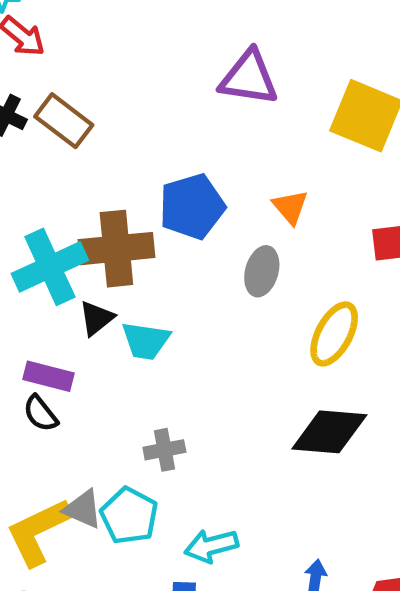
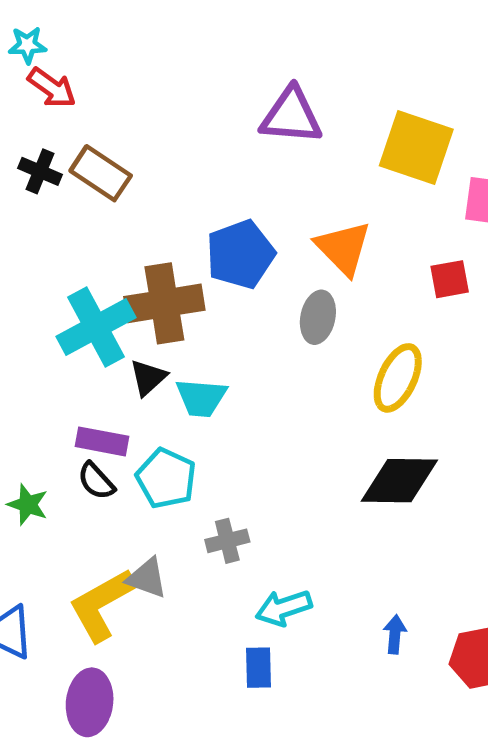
orange triangle: (290, 207) -> (343, 248), size x1.5
gray cross: (164, 450) -> (227, 541), moved
cyan pentagon: (129, 516) -> (166, 478), moved

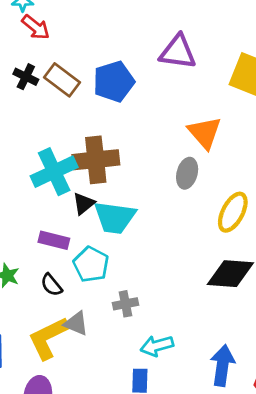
blue pentagon: (240, 254) -> (114, 81), moved
cyan trapezoid: (201, 398) -> (115, 217), size x1.4
black semicircle: (96, 481) -> (51, 285), moved
blue arrow: (395, 634) -> (222, 365), size x1.8

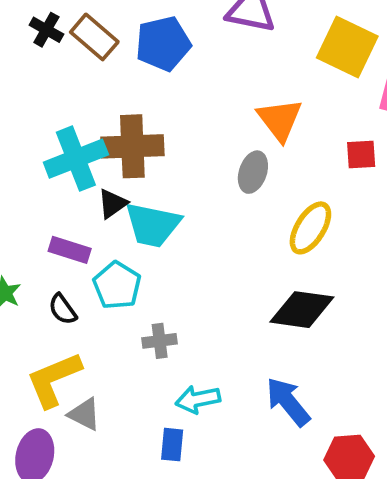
gray triangle: (76, 323) -> (84, 414), moved
blue arrow: (222, 365) -> (288, 402), moved, turned -51

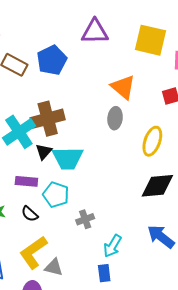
cyan arrow: (198, 399) -> (113, 246), turned -35

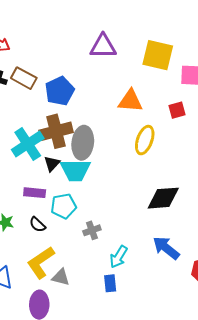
blue pentagon: (52, 60) -> (60, 91), moved
orange triangle: (123, 87) -> (130, 101), turned -36
gray ellipse: (115, 118) -> (83, 143), moved, size x1.5
yellow ellipse: (152, 141) -> (145, 140), moved
cyan pentagon: (56, 195) -> (63, 206), turned -30

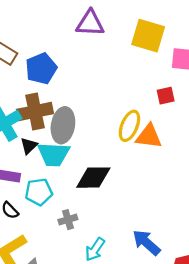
orange triangle: (130, 101) -> (149, 136), moved
black diamond: (163, 198) -> (93, 178), moved

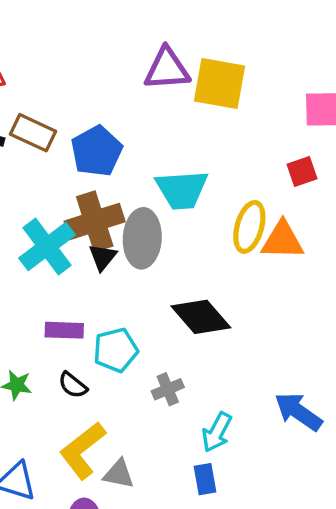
yellow square: (148, 36) -> (220, 84), moved
black triangle: (29, 146) -> (103, 257), moved
cyan trapezoid: (54, 154) -> (182, 190), moved
black diamond: (93, 178) -> (201, 317), turned 57

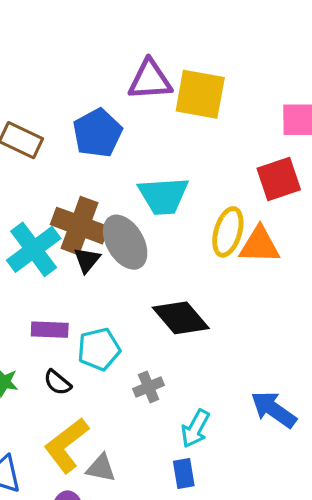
blue pentagon: (97, 151) -> (97, 133), moved
red square: (302, 171) -> (279, 179), size x1.5
brown cross: (95, 221) -> (80, 226), turned 38
gray ellipse: (142, 238) -> (125, 242), turned -34

